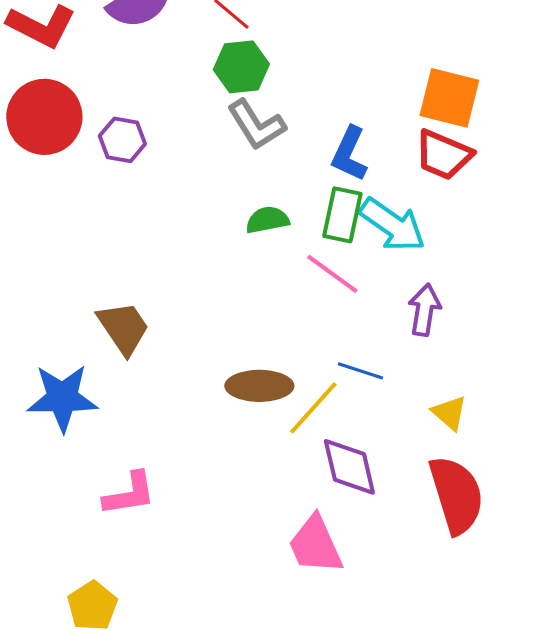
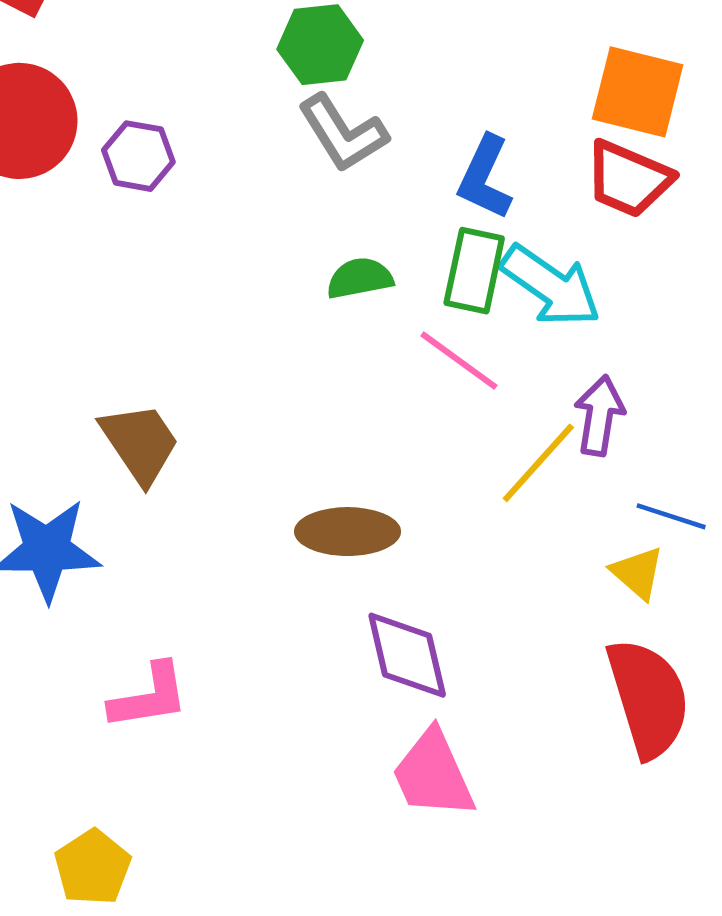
blue line: (360, 371) -> (671, 516), moved
yellow line: (313, 408) -> (538, 463), moved
purple diamond: (349, 467) -> (407, 655), moved

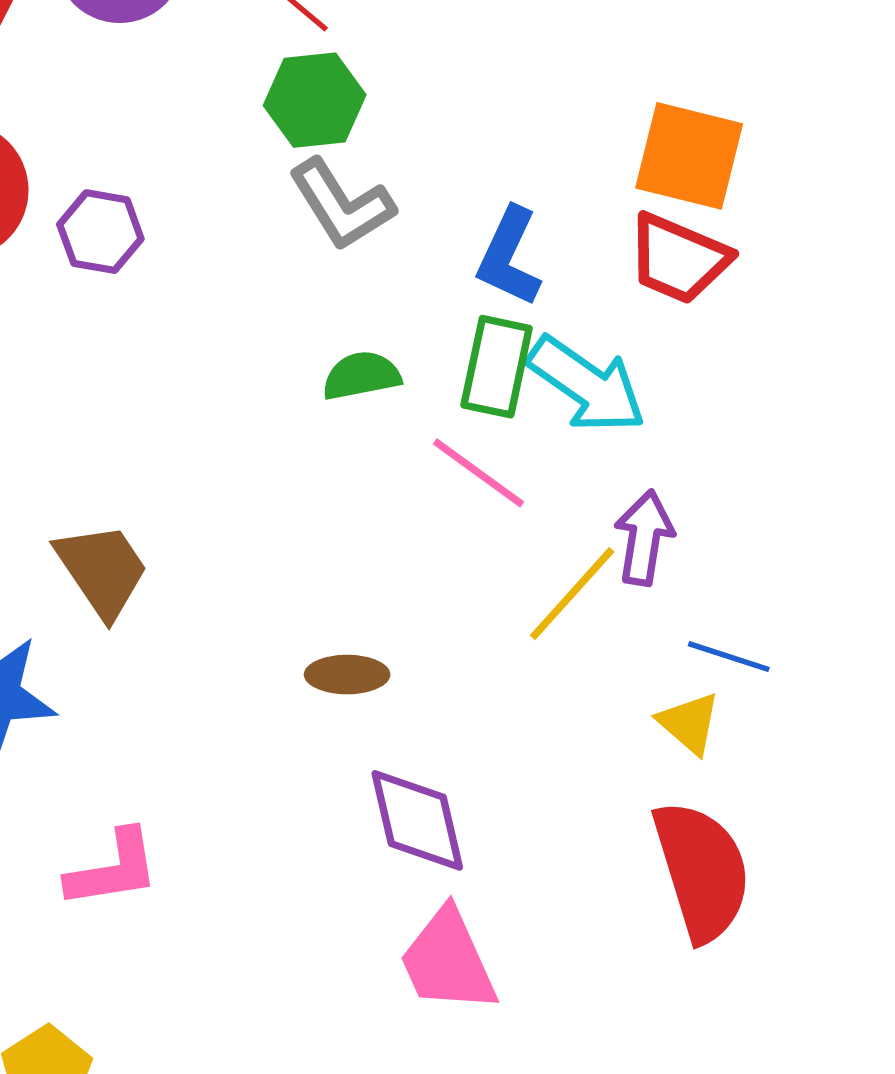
brown ellipse: (348, 532) -> (347, 675), size x0.7

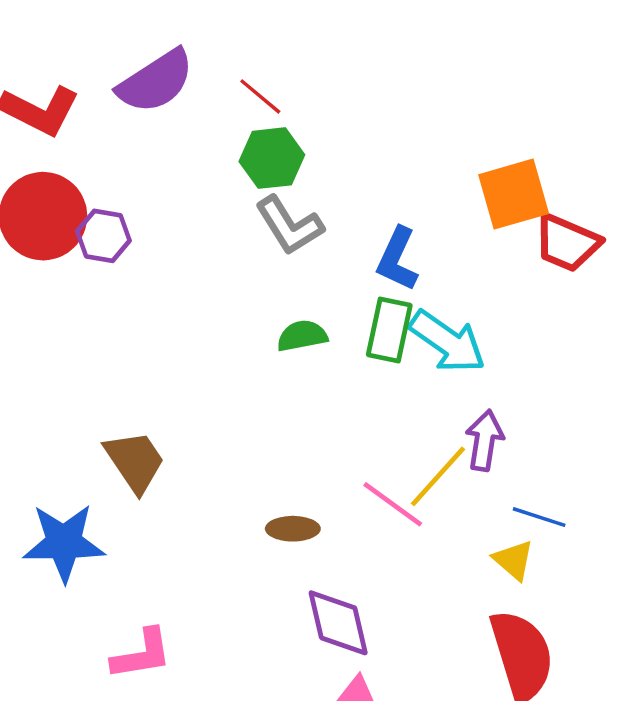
orange square: (689, 156) -> (514, 194), turned -30
purple hexagon: (100, 232) -> (103, 236), moved
red trapezoid: (678, 259) -> (567, 243), moved
pink line: (479, 473) -> (393, 504), moved

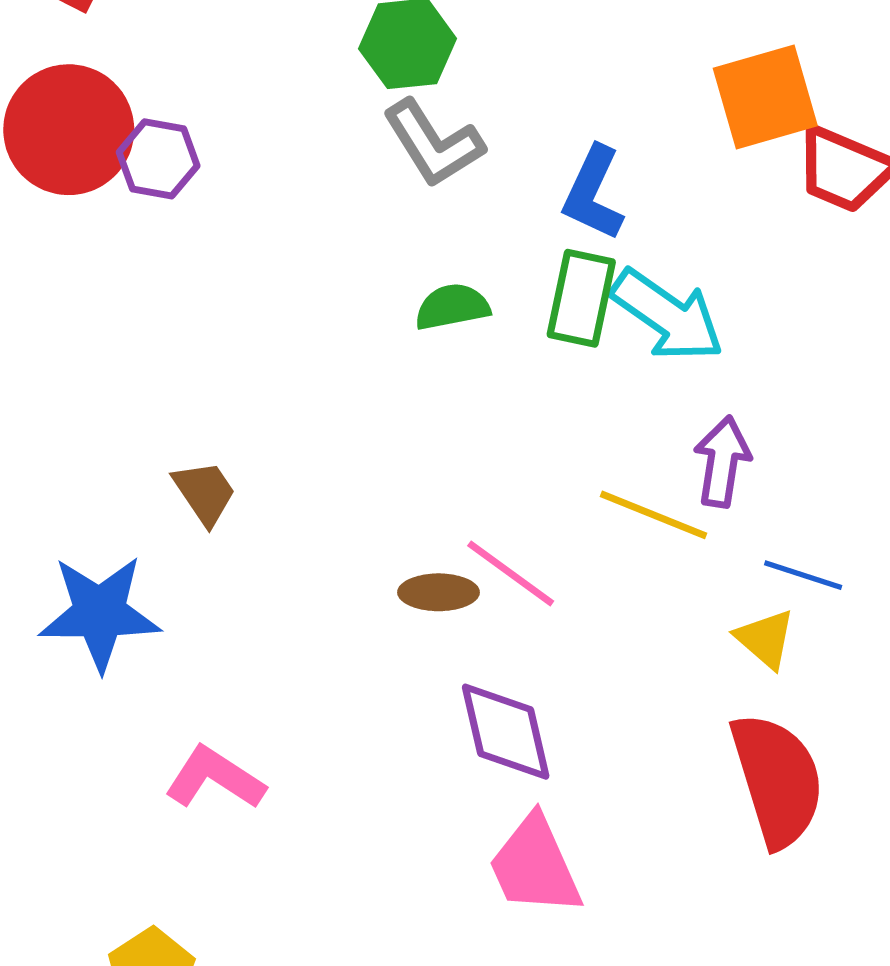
brown trapezoid: (135, 461) -> (205, 493), size x0.7
yellow line: (438, 476) -> (653, 515), turned 70
pink line: (393, 504) -> (511, 573), moved
pink L-shape: (142, 654) -> (215, 778), turned -138

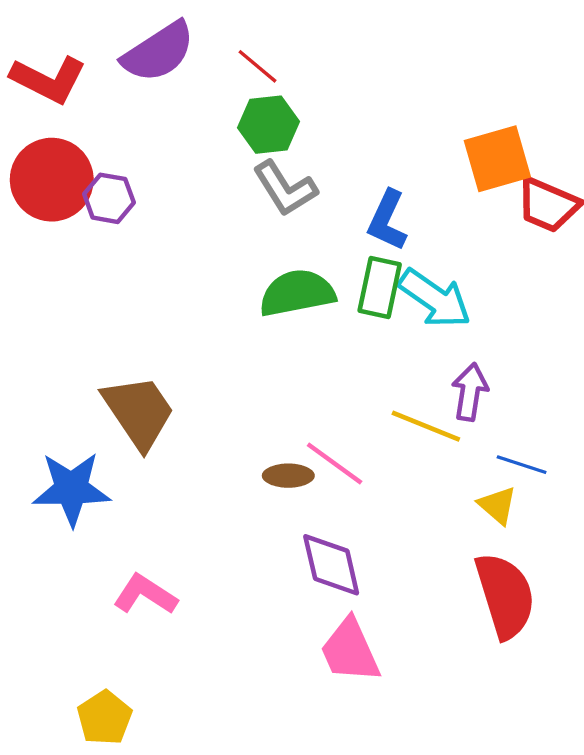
green semicircle: (452, 307) -> (297, 293), size x1.6
brown trapezoid: (205, 493) -> (139, 412), size x1.8

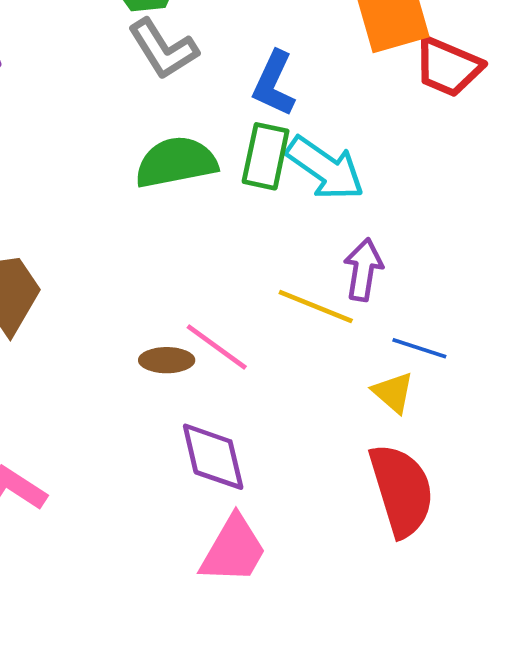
pink trapezoid: (350, 651) -> (233, 550), turned -126

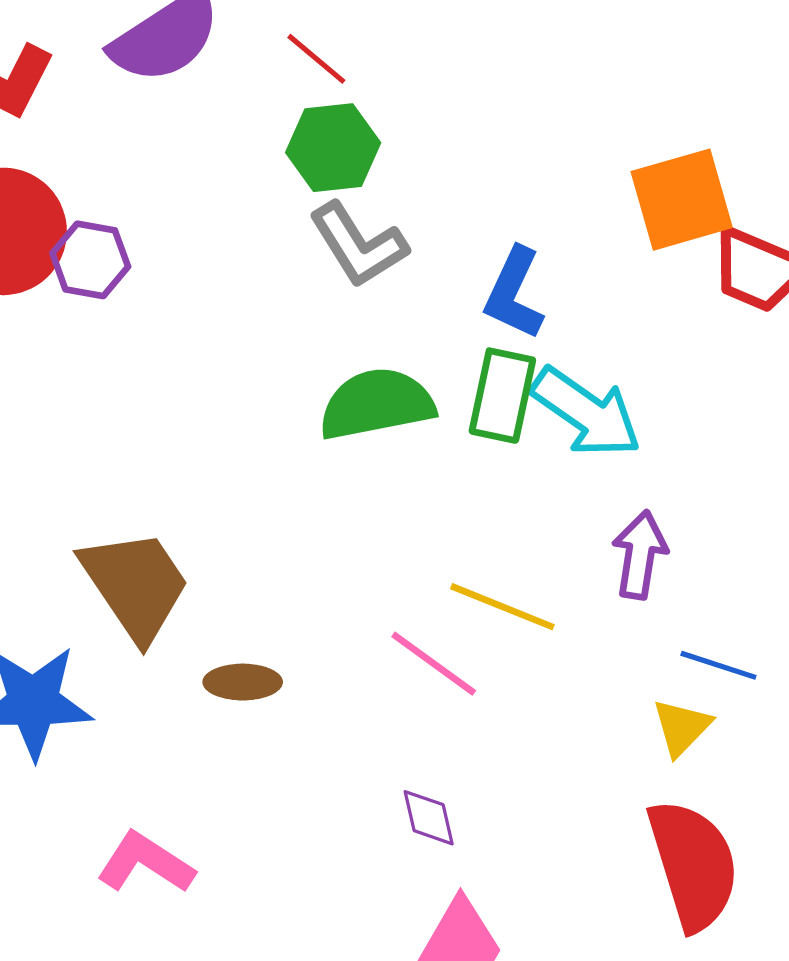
yellow line: (316, 307) -> (502, 607), moved
brown ellipse: (167, 360) -> (243, 682), moved
yellow triangle: (393, 392) -> (682, 727), turned 33
purple diamond: (213, 457) -> (429, 818), size x0.6

